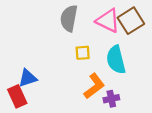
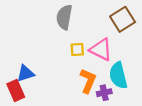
pink triangle: (108, 21) -> (101, 50), moved
cyan semicircle: (116, 60) -> (118, 75), moved
orange L-shape: (94, 86) -> (88, 81), turned -30

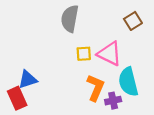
brown square: (123, 19) -> (133, 21), size x0.7

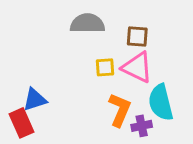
gray semicircle: (70, 19) -> (87, 23), turned 80
brown square: (133, 21) -> (137, 37), moved, turned 36

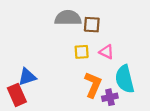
brown square: (137, 37) -> (92, 25), moved
pink triangle: (137, 67) -> (107, 52), size x0.6

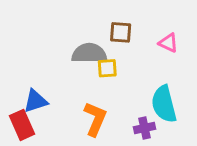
gray semicircle: (68, 18) -> (89, 53), moved
pink triangle: (107, 52) -> (168, 43), moved
orange L-shape: (93, 85) -> (95, 119), moved

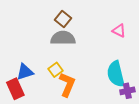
brown square: (121, 32) -> (63, 19), moved, turned 35
yellow square: (107, 68) -> (56, 70), moved, turned -32
purple cross: (145, 128) -> (127, 91), moved

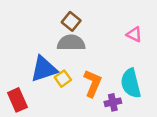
blue triangle: (25, 72) -> (44, 69), moved, size x1.4
orange L-shape: (67, 85) -> (93, 83), moved
purple cross: (127, 91) -> (113, 102), moved

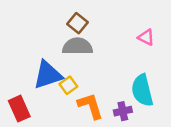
orange L-shape: (93, 83) -> (90, 106), moved, turned -40

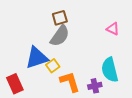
brown square: (77, 23) -> (60, 18), turned 35
gray semicircle: (77, 46) -> (60, 36), turned 125

